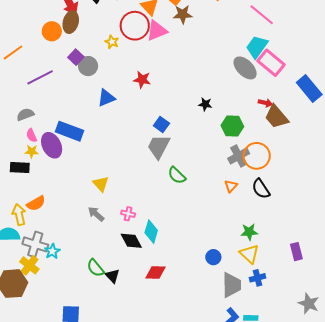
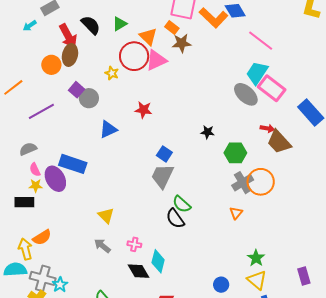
black semicircle: (261, 189) -> (175, 219), moved
green star: (249, 232) -> (256, 258), turned -30

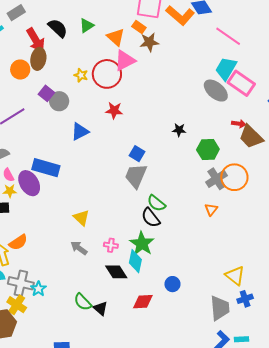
red circle: (134, 56) -> (107, 74), moved
green star: (256, 258) -> (142, 244), moved, size x1.4
blue circle: (221, 285) -> (172, 284), moved

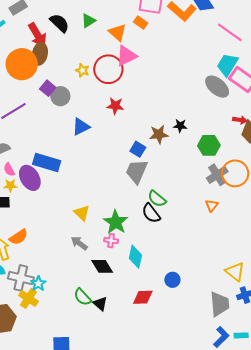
brown star: (149, 42) -> (159, 134), moved
orange circle: (20, 70) -> (22, 64), size x1.6
green star: (142, 244) -> (116, 222), moved
black diamond: (116, 272) -> (102, 266), moved
yellow cross: (17, 305) -> (28, 298), moved

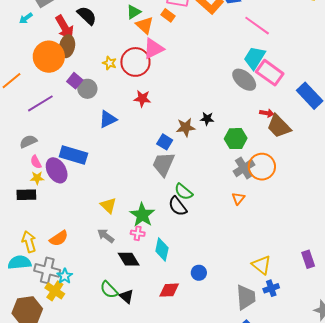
green triangle: (88, 21) -> (134, 12), moved
orange semicircle: (19, 237) -> (59, 238), moved

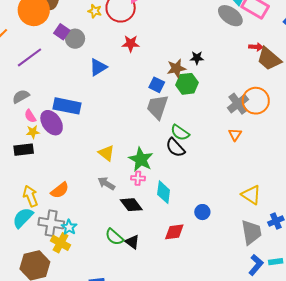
green hexagon: (236, 139) -> (187, 84), moved
cyan semicircle: (20, 262) -> (23, 218), turned -35
yellow triangle: (261, 265) -> (251, 195), moved

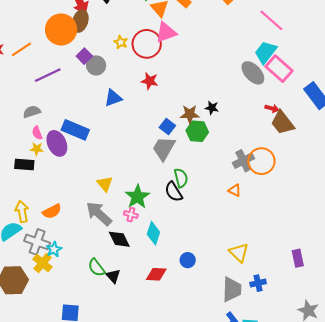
green semicircle: (180, 133) -> (181, 178), turned -150
orange triangle: (235, 135) -> (235, 190), turned -48
gray arrow: (106, 183) -> (99, 214), size x1.6

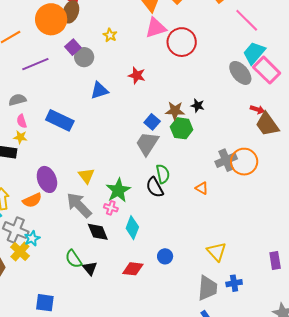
pink line: (271, 20) -> (247, 20), moved
red circle: (147, 44) -> (182, 42), moved
purple ellipse: (57, 143) -> (47, 179), moved
orange triangle: (235, 190) -> (202, 188), moved

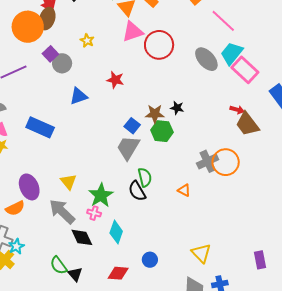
gray ellipse: (240, 73) -> (206, 59), moved

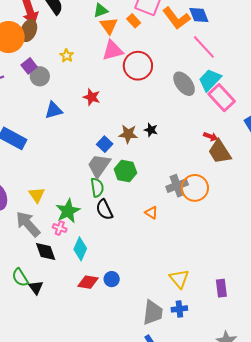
green hexagon: (162, 131) -> (125, 171), moved
green semicircle: (145, 177) -> (97, 188), moved
yellow triangle: (201, 253) -> (179, 279), moved
red diamond: (118, 273) -> (88, 282), moved

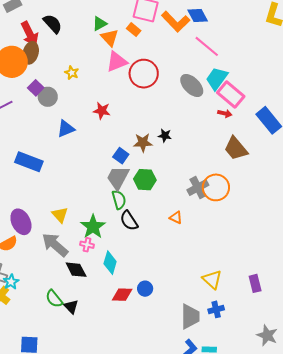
red arrow: (211, 136) -> (225, 113), moved

